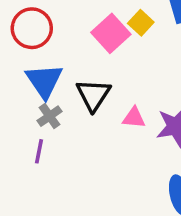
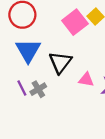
gray cross: (50, 116) -> (38, 89), moved
purple line: (39, 151) -> (22, 88), moved, turned -42

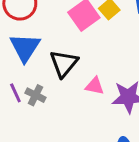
gray cross: (38, 89) -> (36, 95), turned -35

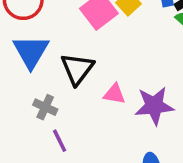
purple line: (15, 93) -> (60, 141), moved

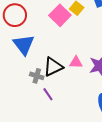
black triangle: (77, 69) -> (53, 67), moved, turned 35

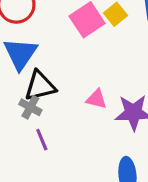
black triangle: (53, 67) -> (40, 86), moved

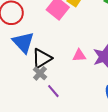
gray cross: (30, 107) -> (40, 73), turned 32

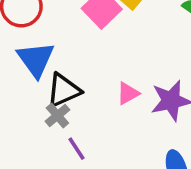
pink triangle: (79, 55) -> (128, 93), turned -32

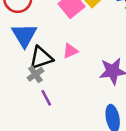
pink triangle: (128, 93) -> (70, 51), moved

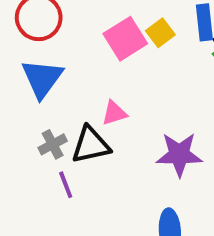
black triangle: (41, 58) -> (91, 145), moved

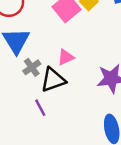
gray cross: (53, 144) -> (32, 67), moved

